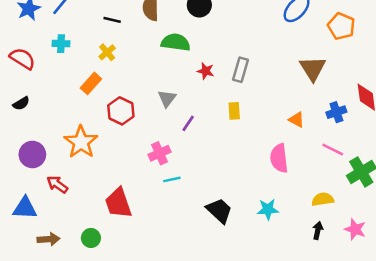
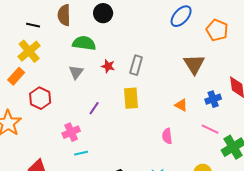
yellow cross: (107, 52) -> (29, 51), size x1.6
gray triangle: (167, 98) -> (76, 72), moved
yellow rectangle: (234, 111) -> (131, 98), size x1.5
pink semicircle: (279, 158) -> (167, 136), size x0.7

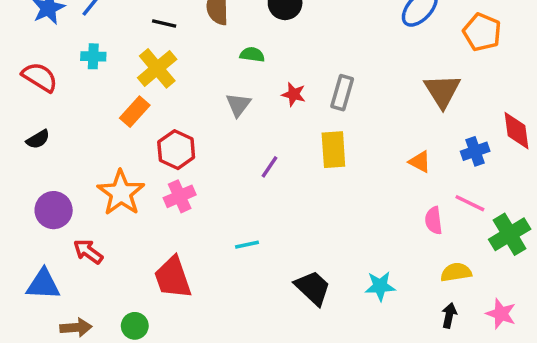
green semicircle: (84, 43) -> (252, 55), size x0.6
pink cross: (71, 132) -> (180, 196), moved
pink semicircle: (167, 136) -> (434, 220), moved

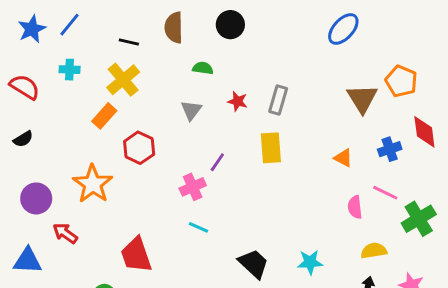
orange pentagon: (482, 32) -> (401, 81), moved
pink cross: (180, 196) -> (193, 187), moved
cyan line: (247, 245) -> (198, 227), turned 36

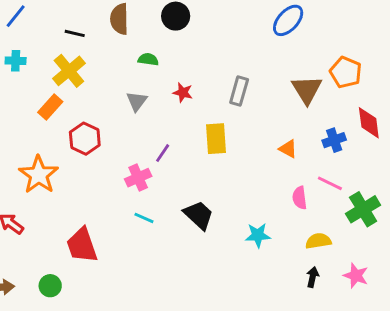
gray rectangle: (278, 100) -> (239, 91), moved
cyan star: (310, 262) -> (258, 235), moved
black trapezoid: (254, 264) -> (199, 215), moved

